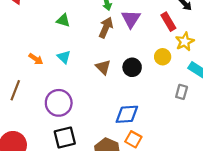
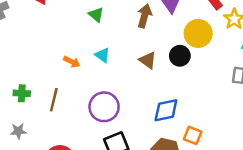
green triangle: (63, 20) -> (96, 15), turned 32
yellow circle: (163, 57) -> (198, 33), moved, size x1.5
blue diamond: (127, 114) -> (166, 110), moved

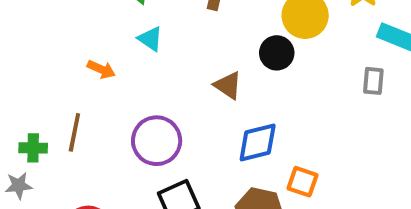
cyan triangle: (102, 55) -> (150, 39), moved
brown triangle: (148, 60) -> (228, 85), moved
green cross: (22, 93) -> (33, 148), moved

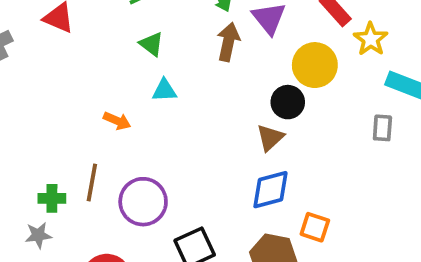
cyan triangle: (150, 39) -> (164, 90), turned -36
brown triangle: (228, 85) -> (270, 138), moved, turned 44
purple circle: (157, 141) -> (143, 202), moved

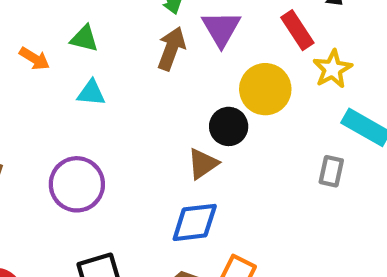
green triangle: (151, 44) -> (84, 39), turned -32
orange arrow: (117, 121) -> (34, 59), moved
purple circle: (143, 202) -> (77, 184), moved

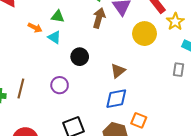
cyan triangle: (91, 93) -> (54, 37), moved, turned 32
black circle: (229, 126) -> (80, 57), moved
purple circle: (77, 184) -> (60, 85), size x0.7

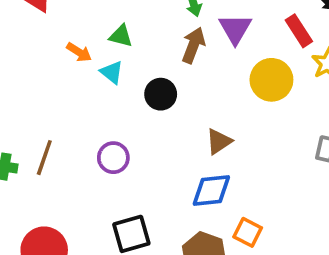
black circle: (80, 57) -> (161, 94), moved

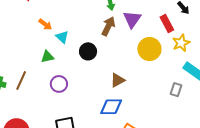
green triangle: (121, 36) -> (47, 57), moved, turned -32

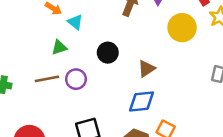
black circle: (88, 51) -> (108, 53), moved
brown line: (21, 81) -> (47, 79), moved, turned 60

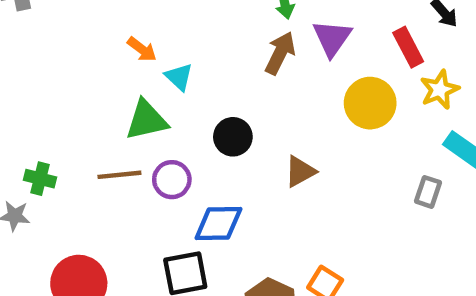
green triangle: (59, 47) -> (146, 120), size x1.5
blue diamond: (141, 101) -> (218, 223), moved

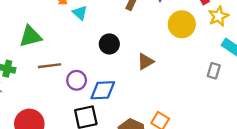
green triangle: (146, 120) -> (30, 36), moved
purple circle: (172, 180) -> (77, 80), moved

